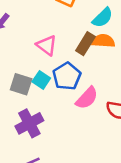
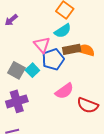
cyan semicircle: (103, 18) -> (63, 31), moved
brown rectangle: (85, 44) -> (72, 49), turned 36
blue pentagon: (67, 76) -> (53, 59), moved

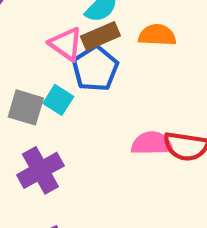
brown rectangle: (72, 49) -> (100, 36), moved
pink semicircle: (64, 91) -> (152, 143), moved, turned -132

